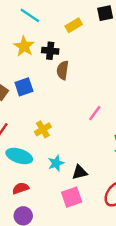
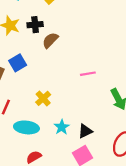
brown semicircle: (63, 70) -> (50, 40), turned 48
pink line: (95, 113) -> (88, 74), turned 56

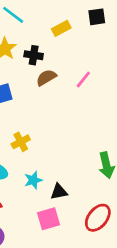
pink line: (88, 74) -> (83, 79), moved, turned -56

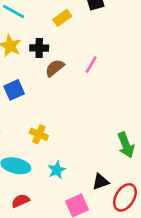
yellow cross: (21, 142) -> (39, 134), turned -30
black triangle: (59, 192) -> (101, 182), moved

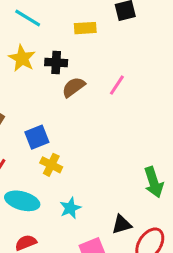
yellow rectangle: (62, 18) -> (85, 28), turned 30
blue square: (14, 90) -> (37, 137), moved

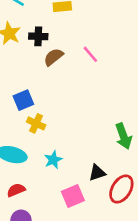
pink line: (117, 85) -> (90, 54), turned -72

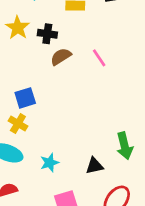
yellow cross: (36, 123) -> (18, 124), moved
black triangle: (97, 173) -> (94, 166), moved

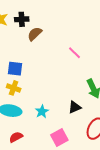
pink line: (99, 58) -> (74, 53), moved
blue square: (25, 98) -> (15, 69), turned 35

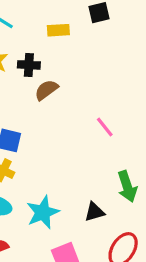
cyan star: (42, 111) -> (43, 212), size x1.5

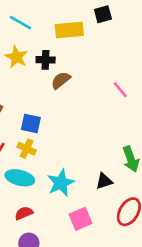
yellow rectangle: (58, 30) -> (69, 30), size x1.5
pink line: (105, 127) -> (120, 90), moved

